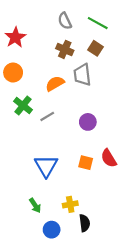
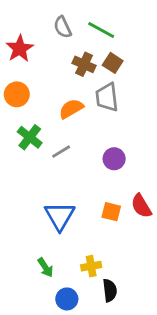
gray semicircle: (65, 21) -> (63, 27), moved
green line: (98, 23) -> (101, 30), moved
brown square: (96, 48) -> (113, 63), moved

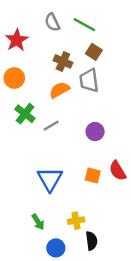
brown cross: (84, 64) -> (63, 61), moved

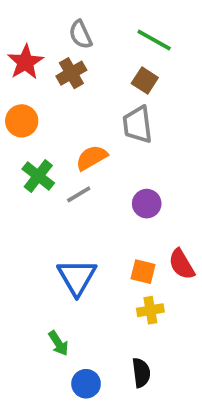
green line: (84, 25) -> (154, 40), moved
brown cross: (63, 61) -> (71, 73), moved, turned 36
orange semicircle: (59, 90) -> (92, 158), moved
yellow cross: (76, 221) -> (150, 310), moved

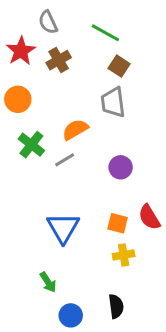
gray semicircle: (81, 35) -> (48, 22), moved
green line: (154, 40) -> (105, 33), moved

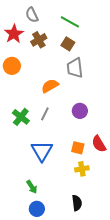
brown square: (119, 66) -> (68, 44), moved
green cross: (31, 145) -> (21, 117), moved
gray line: (65, 160) -> (45, 114), moved, turned -32
blue circle: (71, 315) -> (37, 209), moved

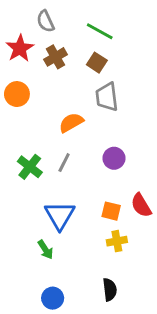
green arrow: (32, 187) -> (45, 250), moved

